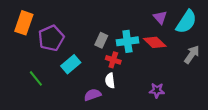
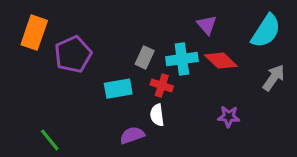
purple triangle: (160, 17) -> (207, 25), moved
cyan rectangle: (71, 64) -> (118, 89), moved, turned 30
green line: (36, 78) -> (50, 140), moved
purple star: (157, 90) -> (229, 117), moved

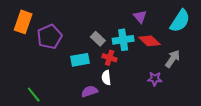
gray rectangle: (145, 57) -> (98, 39), turned -72
gray arrow: (274, 78) -> (173, 59), moved

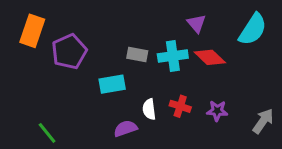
gray rectangle: (98, 39) -> (137, 54), turned -32
red cross: (109, 58) -> (180, 106), moved
gray arrow: (173, 59) -> (263, 121), moved

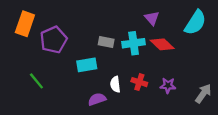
green line: (47, 133) -> (36, 81), moved

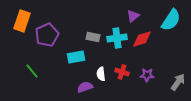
purple triangle: (152, 18) -> (133, 16), turned 32
red diamond: (162, 44) -> (142, 39), turned -60

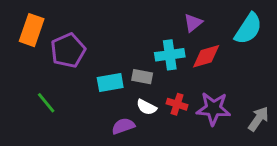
gray rectangle: (93, 37) -> (142, 77), moved
white semicircle: (101, 74) -> (146, 107), turned -56
purple star: (147, 75) -> (213, 109), size x1.6

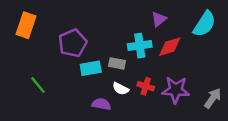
purple pentagon: (68, 50) -> (73, 43), moved
purple semicircle: (123, 126) -> (101, 104), turned 30

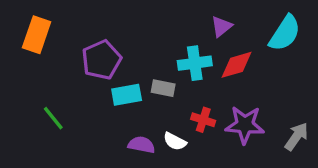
white semicircle: (121, 89) -> (175, 141), moved

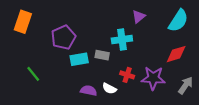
red diamond: (236, 65) -> (176, 54), moved

